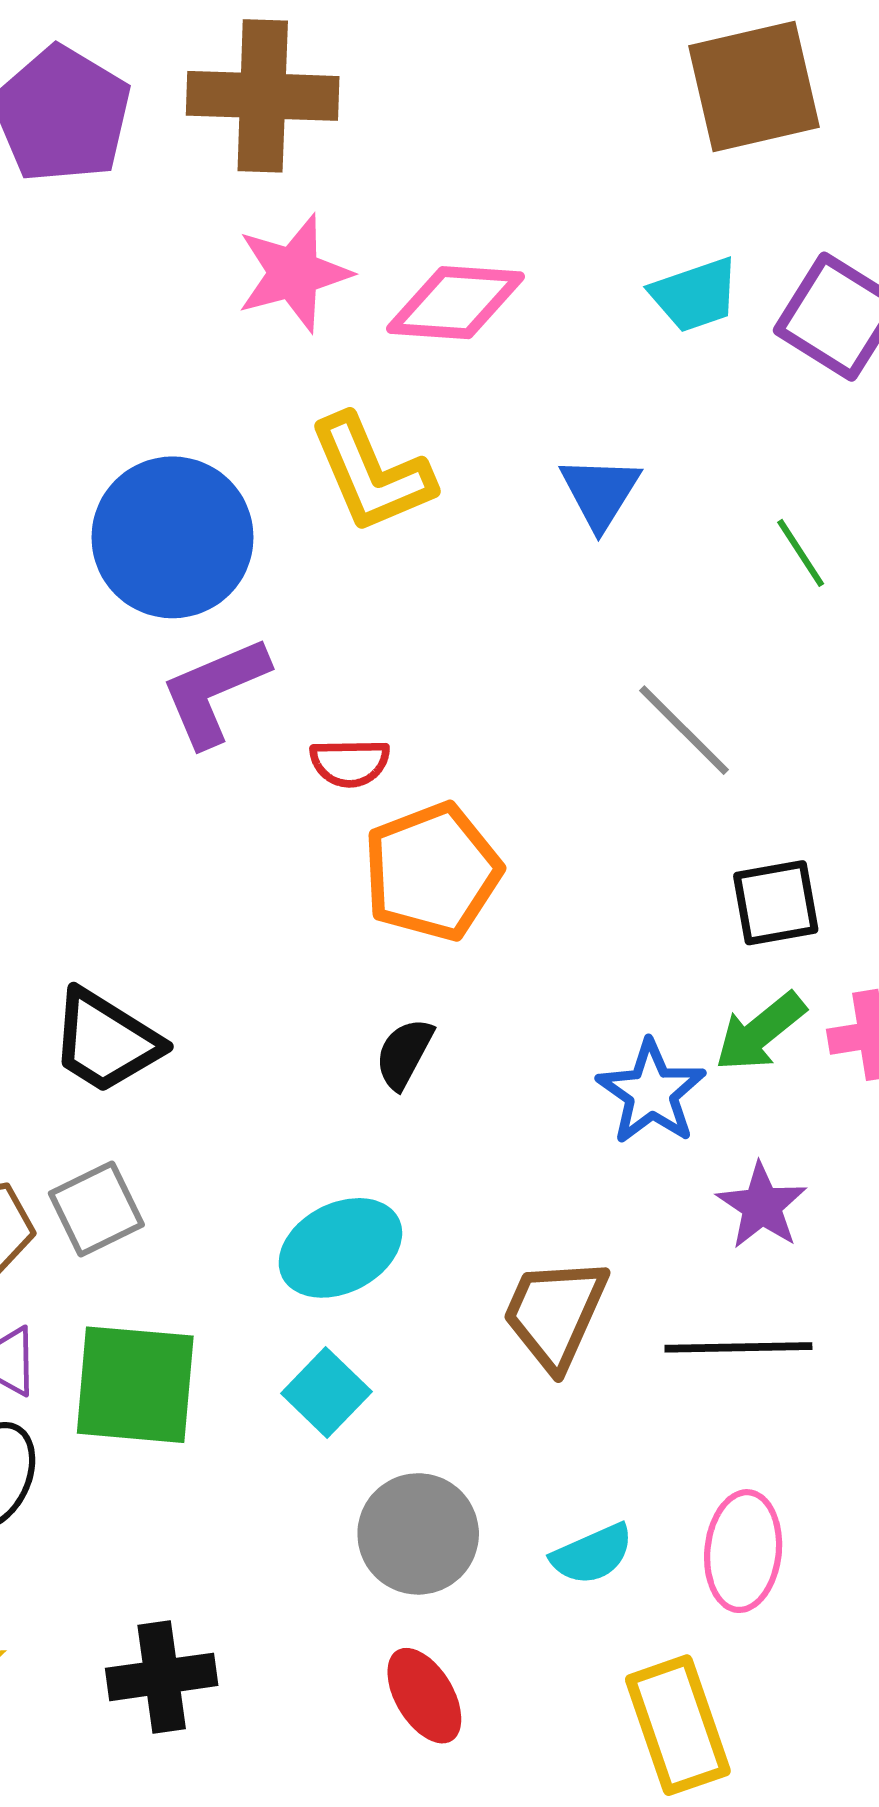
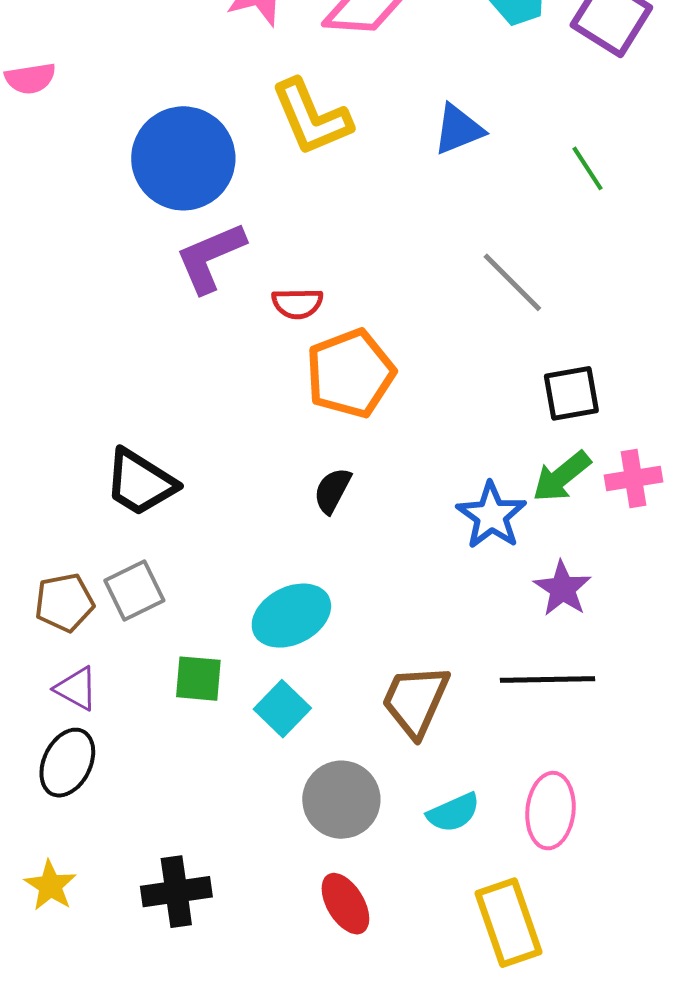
blue triangle: (600, 492) -> (458, 129), turned 36
brown trapezoid: (555, 1313) -> (415, 701), moved
green square: (135, 1385) -> (198, 679), moved, size x0.6

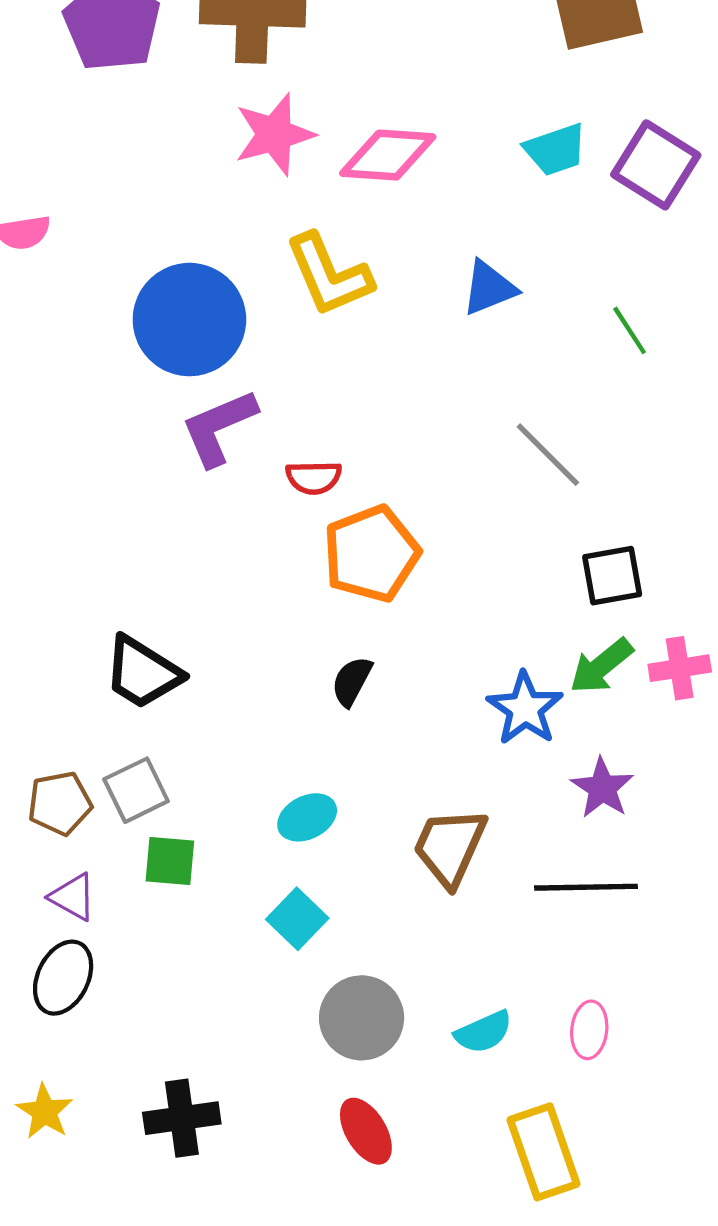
cyan ellipse: (291, 616) -> (307, 817), size x0.7
green square: (198, 679) -> (170, 861), moved
brown trapezoid: (415, 701) -> (450, 847), moved
pink ellipse: (550, 811) -> (589, 1030), size x0.7

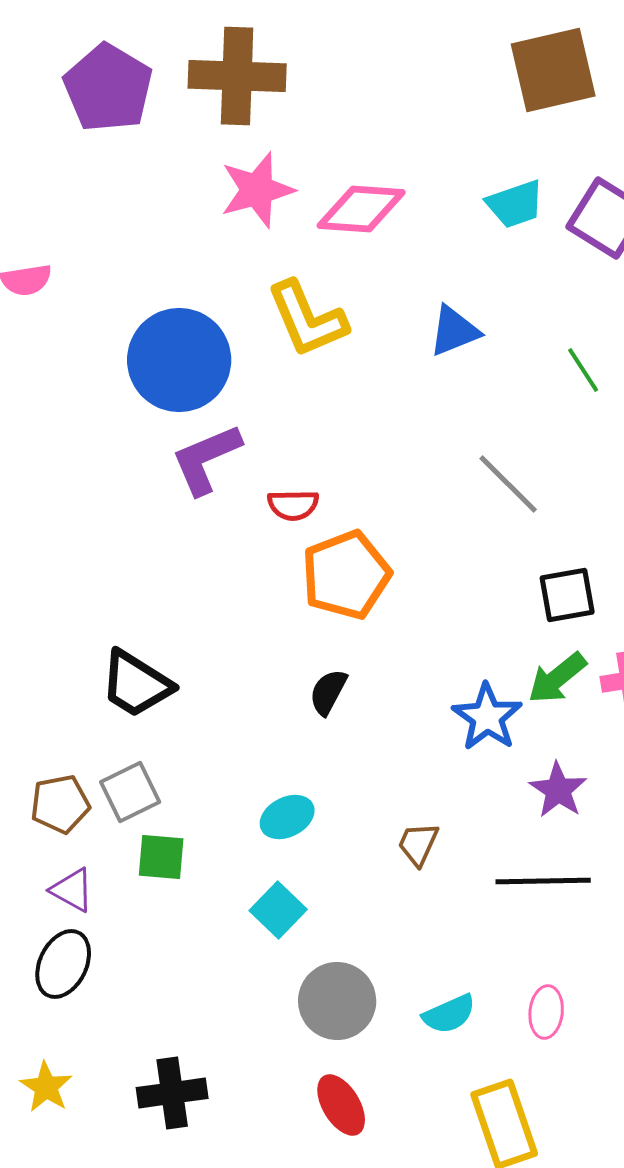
brown trapezoid: (450, 847) -> (418, 844), size x0.6

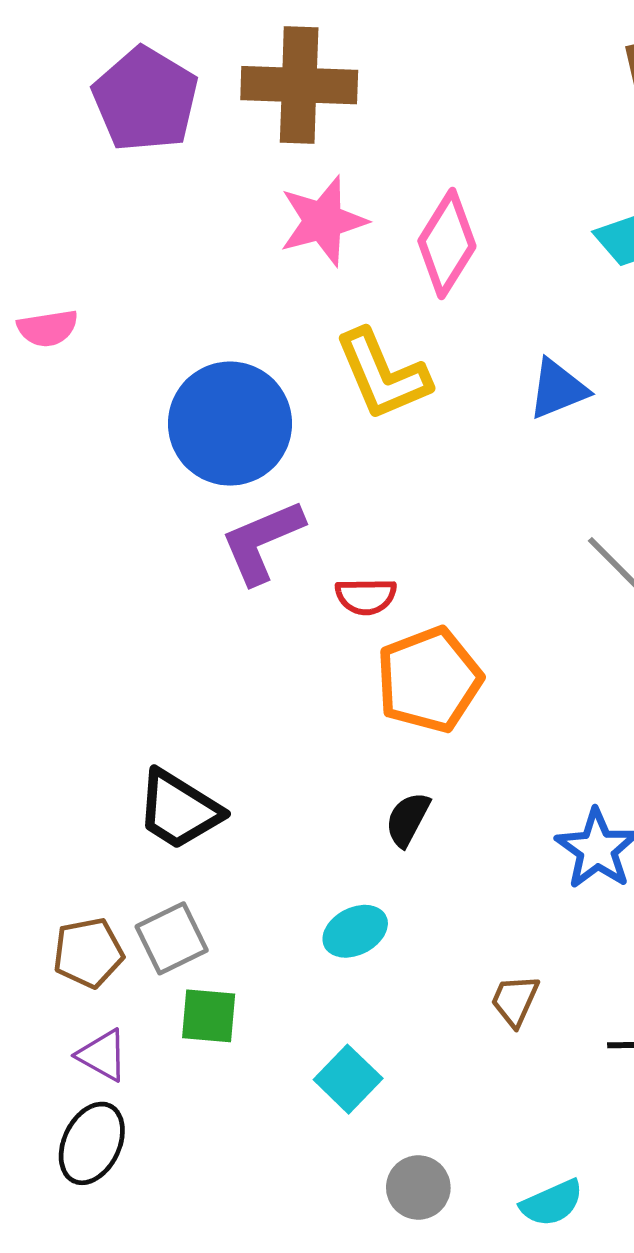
pink diamond: (361, 209) -> (447, 244), turned -62
cyan ellipse: (287, 817) -> (355, 931), moved
gray circle: (337, 1001) -> (418, 1187), size x0.7

